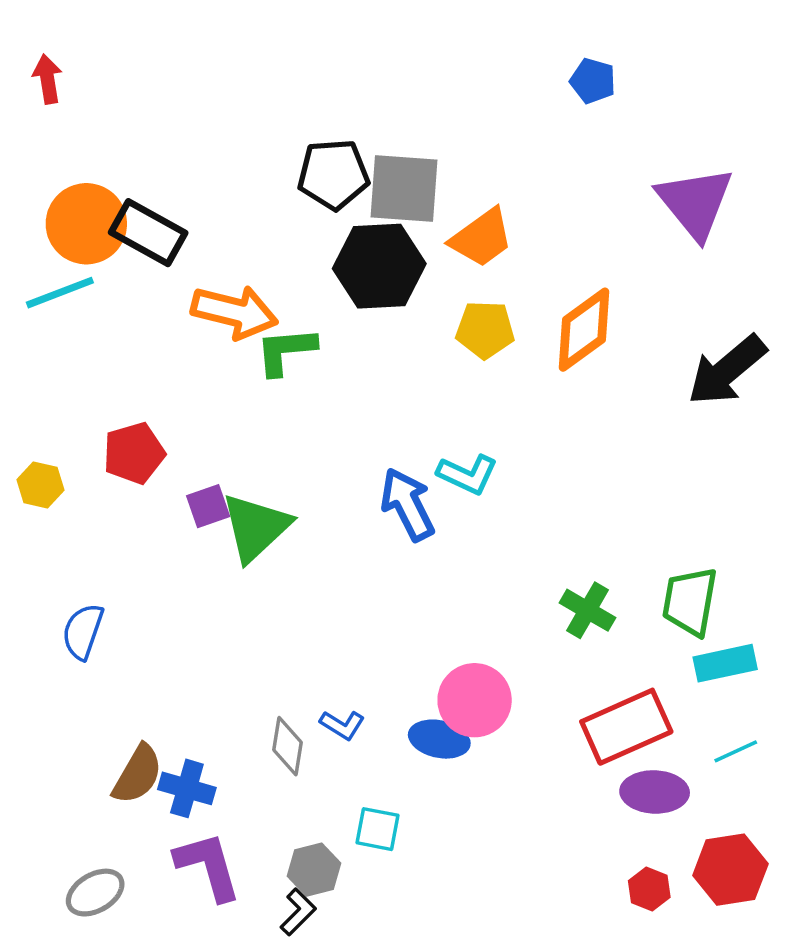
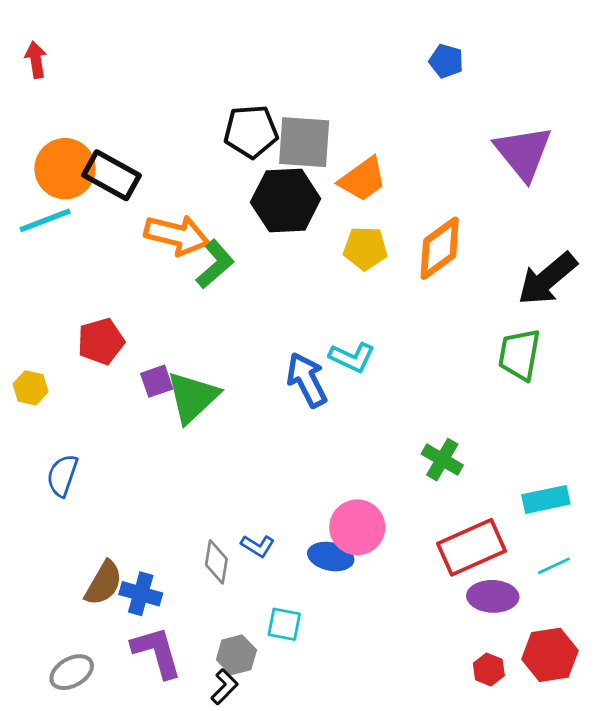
green L-shape: (286, 351) -> (215, 264), turned 144
yellow hexagon: (40, 485) -> (30, 388), moved
green trapezoid: (690, 601) -> (519, 355), moved

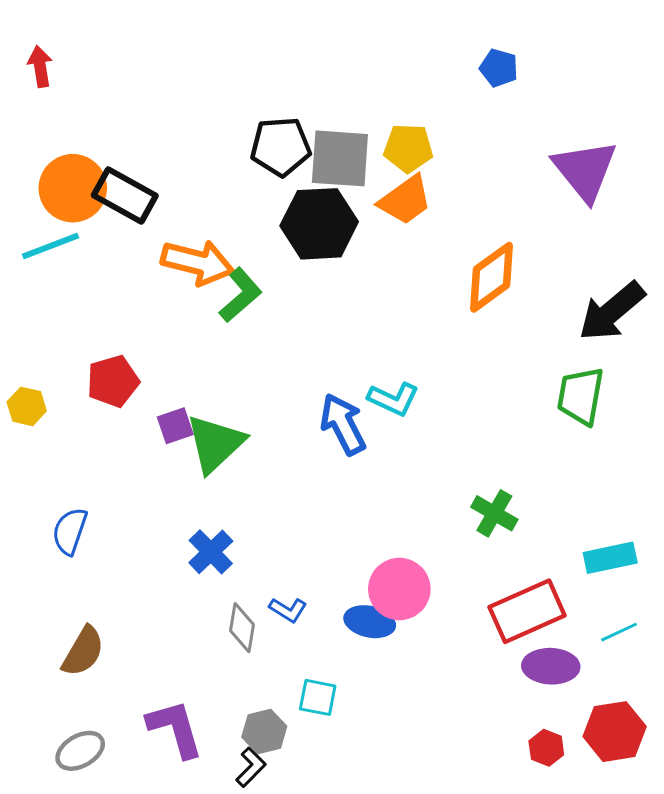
yellow pentagon: (365, 248) -> (408, 148), moved
yellow hexagon: (30, 388) -> (27, 406), moved
brown semicircle: (104, 583) -> (83, 651), moved
blue cross: (141, 594) -> (211, 552), moved, turned 30

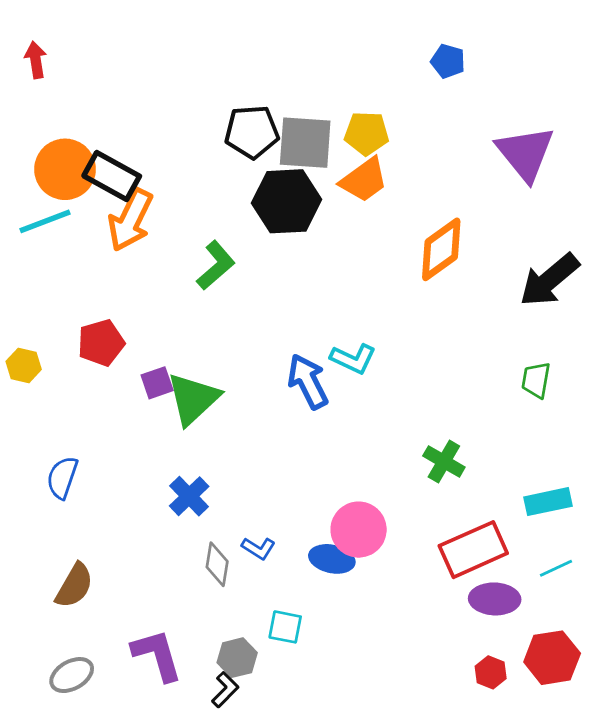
orange arrow: (197, 262) -> (130, 220), moved, turned 102
green trapezoid: (580, 396) -> (536, 380), moved, size x0.7

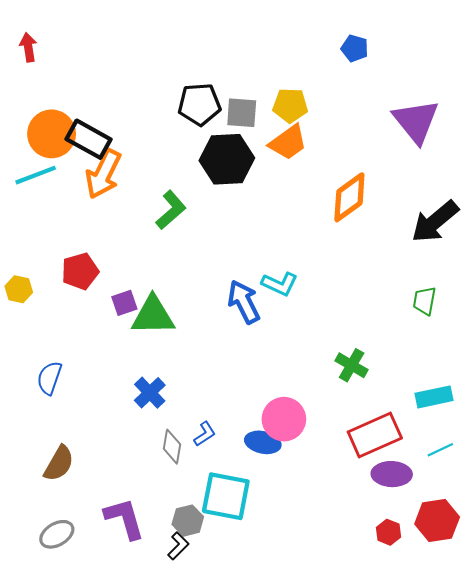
gray square: (305, 143) -> (242, 113), size x0.7
green triangle: (193, 399) -> (153, 316), turned 42
blue L-shape: (258, 548) -> (205, 434), turned -65
cyan square: (285, 627) -> (226, 496), size x1.8

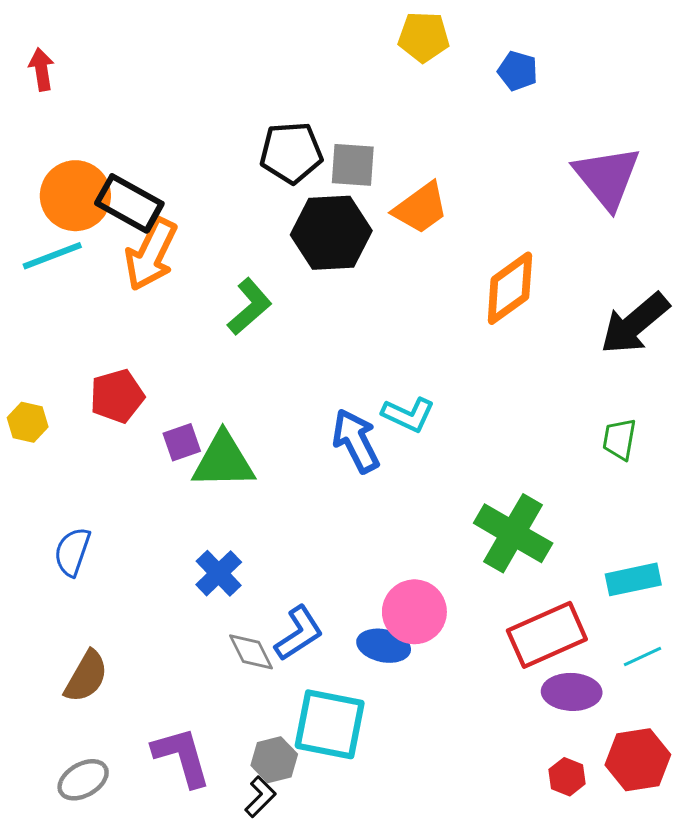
yellow pentagon: (290, 105) -> (424, 37), moved
green cross: (352, 365) -> (513, 533), size x1.6
blue L-shape: (205, 434) -> (299, 633), size x1.5
gray diamond: (172, 447) -> (251, 652), turned -36

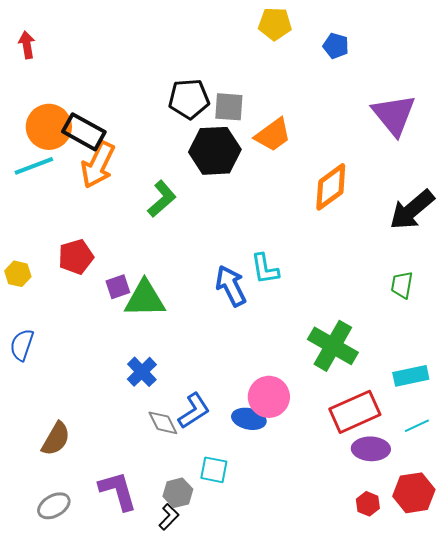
cyan L-shape: (408, 415) -> (265, 269), turned 56
blue semicircle: (72, 552) -> (22, 345), moved
cyan square: (330, 724) -> (214, 470), size x0.6

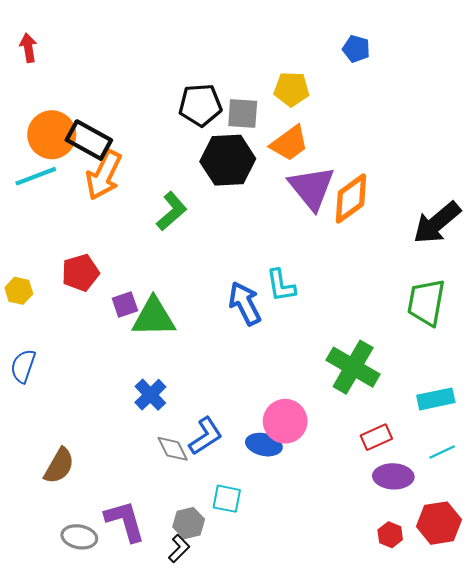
yellow pentagon: (275, 24) -> (292, 89), moved
purple triangle: (394, 115) -> (312, 188), moved
green trapezoid: (402, 285) -> (426, 302), size x1.6
red rectangle: (355, 412) -> (376, 437), size x0.6
gray ellipse: (54, 506) -> (79, 537), moved, turned 40

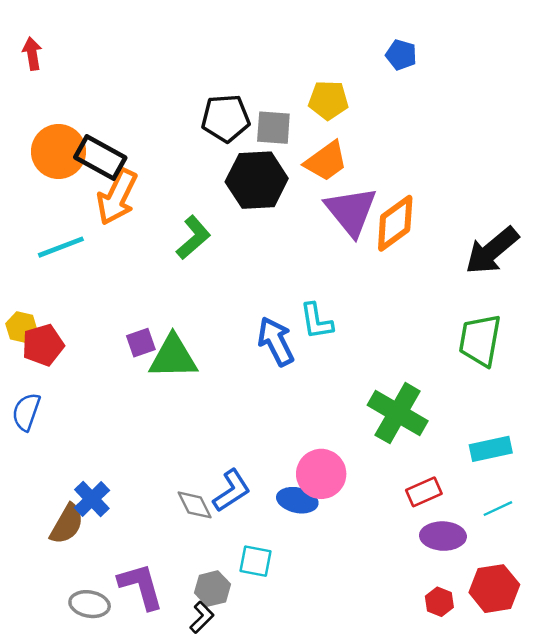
cyan line: (36, 176) -> (61, 247), moved
red pentagon: (80, 273) -> (43, 345), moved
blue cross: (150, 395) -> (92, 499), moved

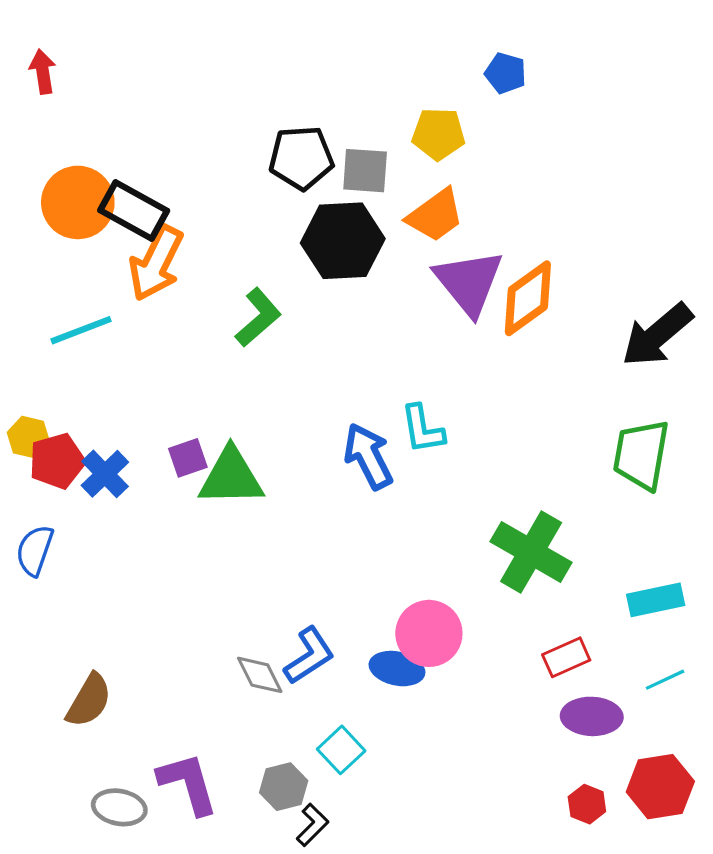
blue pentagon: (401, 55) -> (506, 73), moved
blue cross: (92, 499) -> (105, 474), moved
cyan square: (256, 561) -> (341, 750), turned 36
black L-shape: (202, 617) -> (312, 825), moved

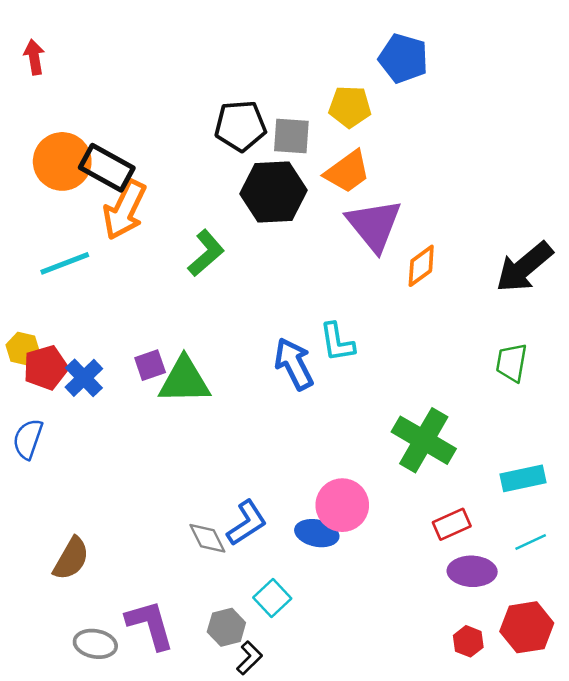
blue pentagon: (506, 73) -> (403, 58), size x1.5
orange diamond: (528, 298) -> (421, 266), moved, size x0.7
green trapezoid: (641, 455) -> (512, 363), size x0.7

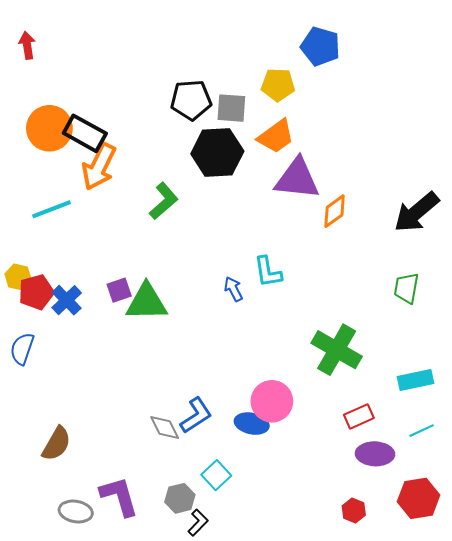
purple triangle: (374, 225) -> (297, 179), turned -45
blue arrow: (294, 364) -> (233, 289), size x0.6
red hexagon: (468, 641) -> (354, 510), moved

